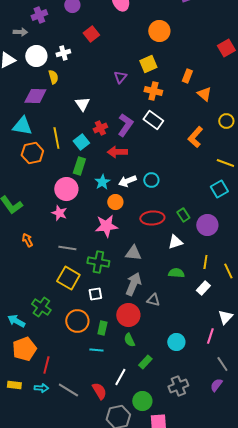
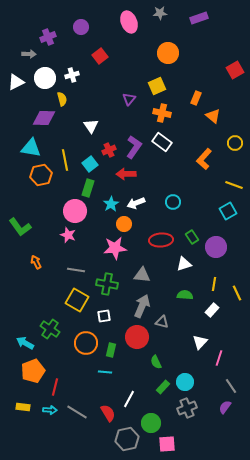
cyan circle: (151, 180) -> (173, 202), moved
white triangle: (225, 317) -> (200, 342), moved
green semicircle: (129, 340) -> (156, 362), moved
cyan circle: (176, 342) -> (185, 382), moved
green rectangle: (145, 362) -> (163, 387), moved

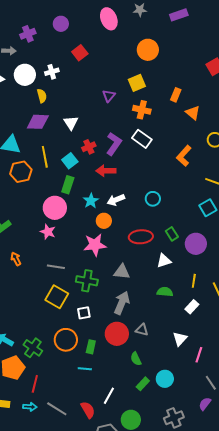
purple diamond: (44, 118) -> (38, 122), moved
gray triangle: (162, 322) -> (142, 330), moved
green cross: (50, 329) -> (33, 348), moved
gray cross: (187, 408) -> (174, 418), moved

